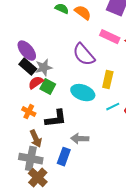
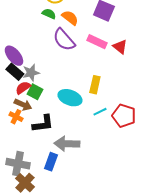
purple semicircle: (84, 55) -> (64, 40), moved
brown arrow: (36, 139) -> (23, 105), moved, turned -42
gray arrow: (80, 139) -> (67, 144), size x1.4

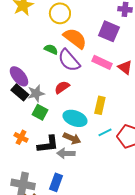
green semicircle: (49, 14) -> (51, 49), moved
orange semicircle: (70, 18) -> (75, 38), size x1.4
red semicircle: (23, 88) -> (62, 87), moved
brown arrow: (23, 105) -> (72, 138), moved
gray arrow: (67, 144) -> (66, 153), moved, size x0.7

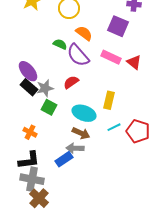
orange semicircle: (75, 38) -> (84, 33), size x0.7
black L-shape: (48, 144) -> (29, 160), moved
blue rectangle: (56, 182) -> (64, 159), moved, turned 36

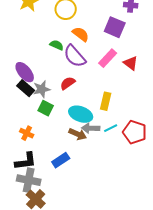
pink rectangle: (111, 57) -> (108, 58), turned -72
gray arrow: (75, 148) -> (91, 128), moved

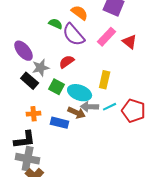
black rectangle: (26, 88) -> (30, 81), moved
green square: (46, 108) -> (57, 87), moved
orange cross: (27, 133) -> (34, 114), moved, turned -32
blue rectangle: (61, 160) -> (60, 123), moved, turned 48

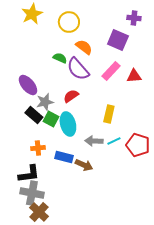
red triangle: (130, 42) -> (134, 76), turned -42
green square: (57, 87) -> (51, 119), moved
cyan ellipse: (80, 93) -> (68, 124), moved, turned 55
brown arrow: (77, 113) -> (84, 165), moved

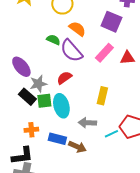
green square: (51, 119) -> (44, 101), turned -35
cyan line: (114, 141) -> (111, 134), moved

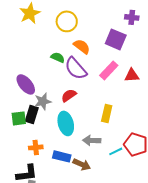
black rectangle: (27, 97) -> (32, 114), turned 66
green square: (44, 101) -> (19, 118), moved

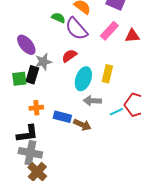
cyan ellipse: (66, 123) -> (83, 79), moved, turned 35

